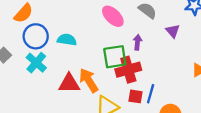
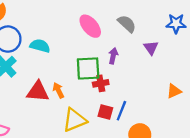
red cross: (128, 70) -> (101, 83), size x0.6
orange arrow: (89, 80) -> (58, 90), size x0.6

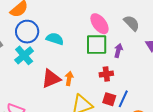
green square: (88, 68) -> (97, 45), moved
orange arrow: (58, 90) -> (69, 78), turned 32
red triangle: (38, 92) -> (51, 79), turned -30

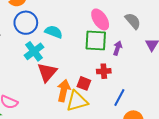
cyan cross: (24, 55) -> (34, 51), moved
orange arrow: (69, 78) -> (64, 90), moved, size x1.5
red triangle: (51, 79) -> (47, 72), turned -30
red square: (109, 99) -> (84, 83), moved

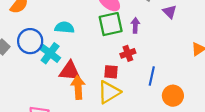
blue circle: (26, 23) -> (30, 41), moved
red triangle: (47, 72) -> (70, 71), turned -50
orange arrow: (64, 90) -> (78, 87), moved

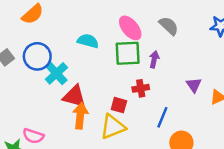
purple triangle: (170, 12) -> (194, 85), moved
cyan semicircle: (65, 27) -> (88, 41), moved

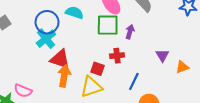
blue circle: (37, 56) -> (47, 22), moved

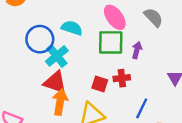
cyan cross: (46, 39) -> (57, 56), moved
red square: (98, 69) -> (100, 84), moved

